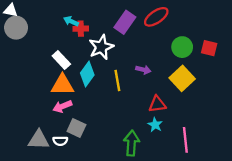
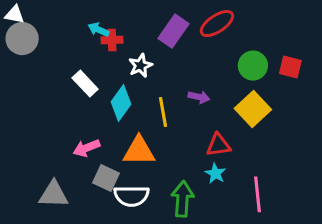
white star: (101, 47) -> (140, 66), size x0.7
orange triangle: (62, 85) -> (139, 151), moved
white semicircle: (60, 141) -> (131, 196), moved, size x1.6

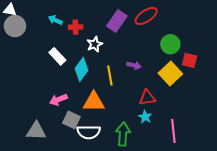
cyan arrow: (99, 30) -> (55, 20), moved
red square: (290, 67) -> (190, 60), moved

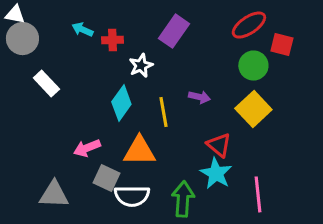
red ellipse: (146, 16) -> (249, 25), moved
white rectangle: (57, 56) -> (46, 84), moved
red square: (190, 60) -> (282, 45), moved
red triangle: (147, 98) -> (219, 145), turned 48
cyan star: (145, 117) -> (216, 173), size x1.5

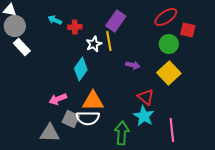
white rectangle: (46, 84) -> (22, 47), moved
yellow line: (163, 112) -> (109, 41), moved
gray triangle: (54, 194) -> (50, 133), moved
white semicircle: (132, 196) -> (88, 118), moved

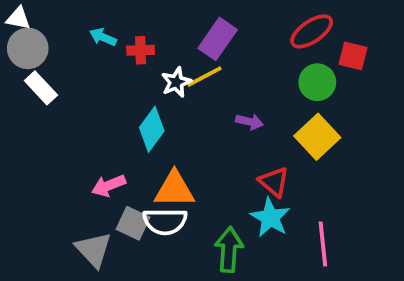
yellow line: (109, 41) -> (204, 77), turned 72
gray triangle: (50, 133) -> (94, 250), turned 45

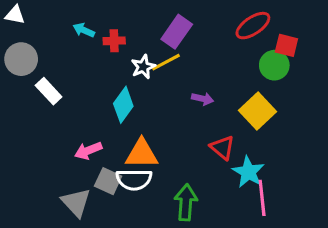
gray circle: (28, 48) -> (21, 59), moved
green circle: (317, 82) -> (274, 65), moved
white rectangle: (41, 88) -> (49, 91), moved
cyan star: (270, 218) -> (248, 172), moved

